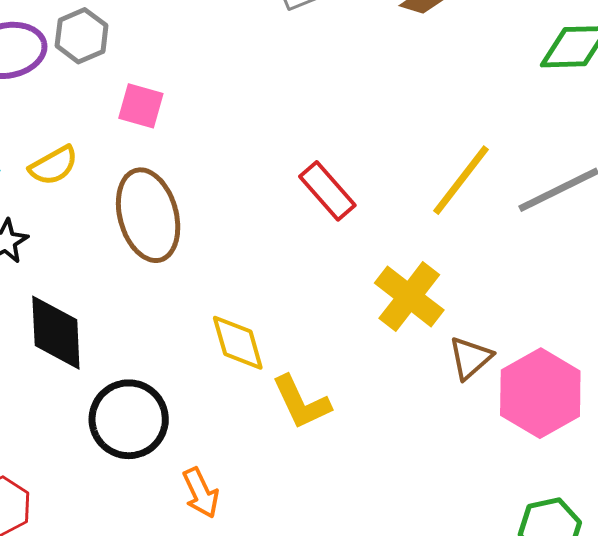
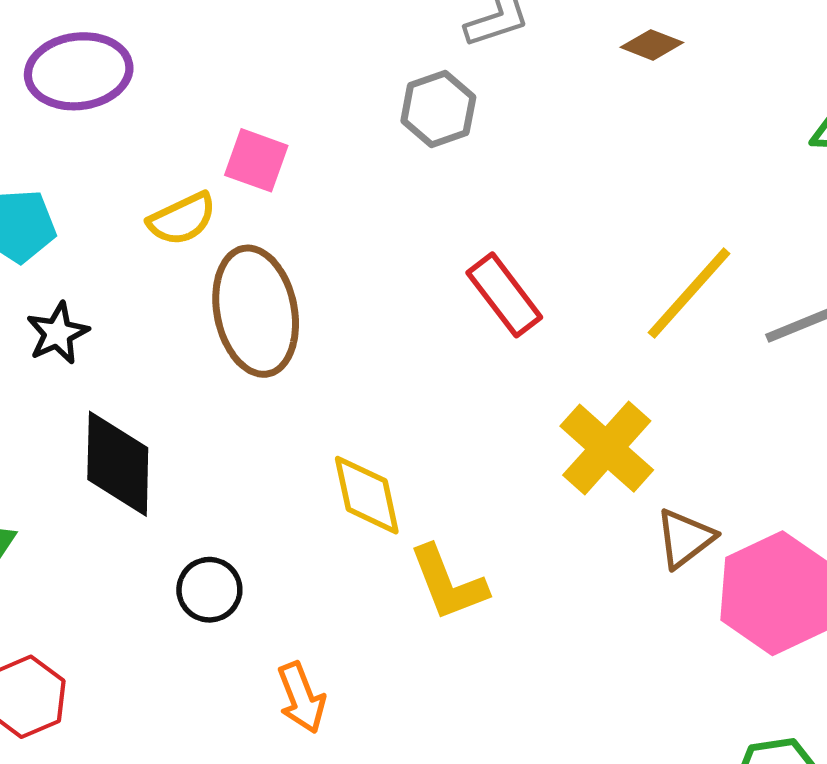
gray hexagon: (82, 36) -> (438, 109), moved
yellow semicircle: (54, 166) -> (182, 219), moved
black circle: (129, 419) -> (209, 590), size x0.6

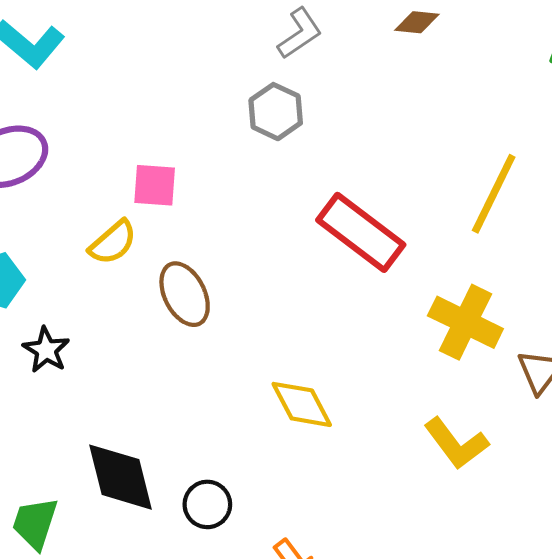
red rectangle: (504, 295) -> (361, 232), size x1.4
brown ellipse: (256, 311) -> (185, 294), size x0.7
black diamond: (118, 464) -> (121, 477), moved
yellow L-shape: (448, 583) -> (456, 443), moved

